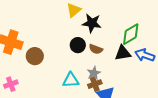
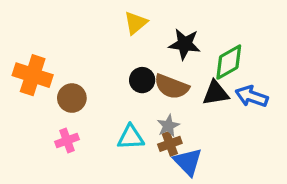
black star: (92, 23) -> (185, 44), moved
brown semicircle: (96, 49) -> (172, 87), size x1.5
pink cross: (11, 84) -> (67, 141), moved

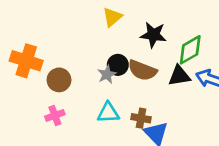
gray star: (168, 126) -> (107, 74), moved
brown cross: (170, 144) -> (141, 118), turned 30

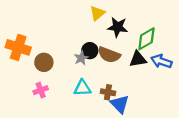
yellow triangle: (112, 17) -> (97, 13), moved

